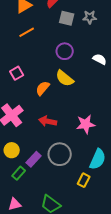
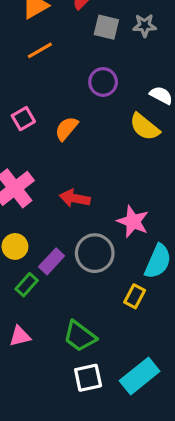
yellow semicircle: (65, 78) -> (145, 127), moved
orange semicircle: (43, 88) -> (66, 129), moved
pink star: (86, 124) -> (133, 222), moved, turned 30

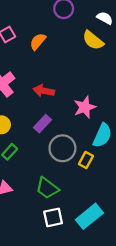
pink star: (133, 222) -> (85, 107), turned 30
gray circle: (95, 253) -> (62, 148), moved
purple rectangle: (52, 261) -> (43, 124), moved

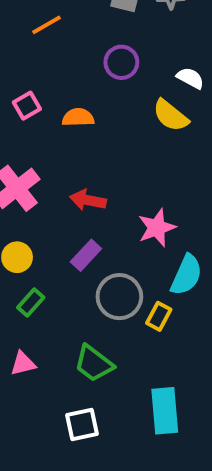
orange semicircle: (38, 41) -> (78, 117), turned 48
cyan rectangle: (89, 216) -> (165, 411), turned -56
white square: (53, 217) -> (82, 425), moved

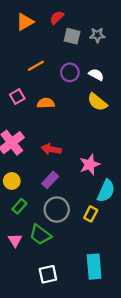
orange line: (47, 25) -> (36, 66), moved
white semicircle: (190, 78) -> (96, 75), moved
gray circle: (119, 297) -> (57, 210), moved
pink triangle: (23, 364) -> (15, 240), turned -48
green trapezoid: (94, 364) -> (40, 235), moved

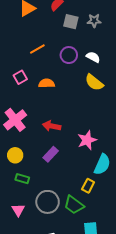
green rectangle: (19, 206) -> (22, 179), turned 64
gray circle: (57, 210) -> (48, 202), moved
green trapezoid: (40, 235) -> (74, 205), moved

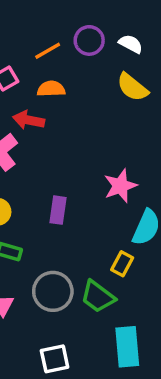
orange line: (37, 49) -> (48, 51), moved
red arrow: (52, 126) -> (29, 120), moved
purple rectangle: (51, 154) -> (58, 210), turned -35

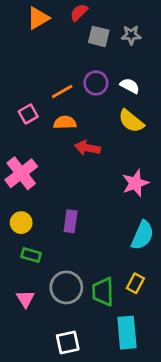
red arrow: (29, 120) -> (87, 148), moved
pink star: (120, 186) -> (135, 183), moved
yellow rectangle: (122, 264) -> (135, 283), moved
green trapezoid: (98, 297) -> (103, 292), turned 52

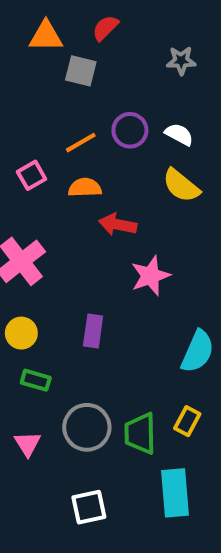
orange triangle: (38, 18) -> (46, 36), turned 30
gray square: (99, 36) -> (81, 71), moved
pink star: (135, 183) -> (150, 276), moved

